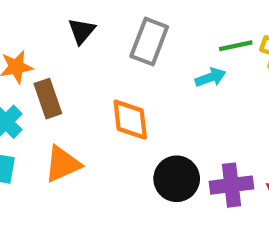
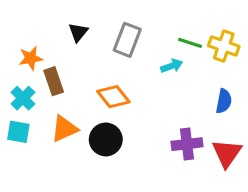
green line: (236, 46) -> (190, 43), turned 30
orange diamond: (130, 120) -> (113, 97), turned -32
black circle: (177, 179) -> (106, 139), moved

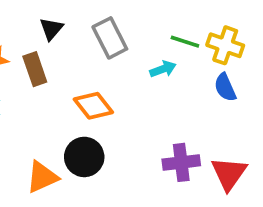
gray rectangle: (127, 40) -> (110, 38), turned -48
brown rectangle: (54, 81) -> (35, 69), moved
blue semicircle: (224, 101) -> (225, 87), moved, turned 145
orange triangle: (64, 129) -> (42, 177), moved

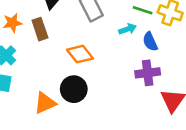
blue semicircle: (225, 87) -> (150, 42), moved
purple cross: (181, 162) -> (148, 73), moved

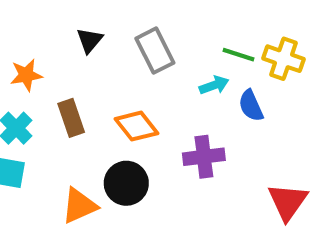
brown rectangle: (40, 29) -> (71, 118), moved
purple cross: (148, 73) -> (204, 157), moved

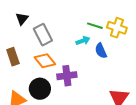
gray rectangle: (155, 51) -> (43, 35), moved
purple cross: (204, 157) -> (67, 76), moved

